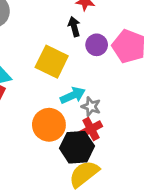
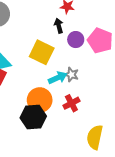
gray star: (91, 107) -> (71, 75), moved
black hexagon: (77, 147) -> (33, 117), moved
yellow semicircle: (84, 174) -> (95, 137), moved, turned -40

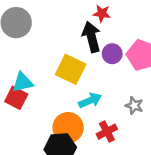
black arrow: (59, 26) -> (91, 37), size x1.6
gray star: (71, 75) -> (134, 106), moved

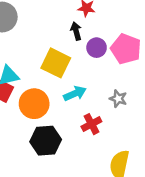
black arrow: (91, 37) -> (76, 31), size x0.6
orange circle: (68, 128) -> (34, 104), moved

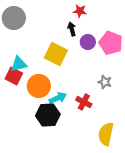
cyan arrow: (75, 93) -> (58, 98), moved
red cross: (91, 124) -> (84, 102), turned -35

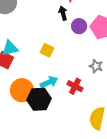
yellow square: (56, 54) -> (47, 50), moved, size x0.6
orange circle: (39, 86) -> (22, 90), moved

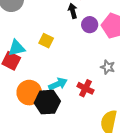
yellow square: (47, 50) -> (46, 41), moved

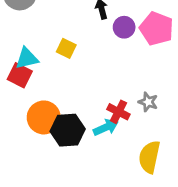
gray star: (108, 67) -> (148, 102), moved
cyan arrow: (58, 84) -> (106, 127), moved

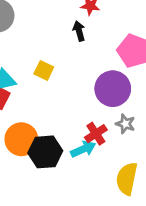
purple circle: (124, 27) -> (113, 89), moved, size x1.6
red cross: (118, 112) -> (96, 134), turned 30

